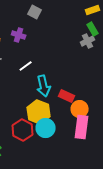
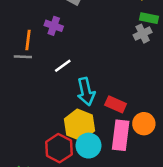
green rectangle: (93, 29) -> (149, 18), turned -48
orange circle: (80, 109) -> (144, 124), moved
pink rectangle: (82, 127) -> (121, 135), moved

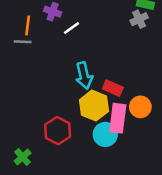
white line: (63, 66) -> (71, 28), moved
yellow hexagon: (79, 125) -> (94, 106), moved
cyan circle: (89, 146) -> (105, 134), moved

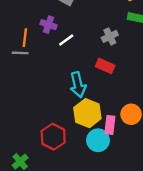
gray cross: (139, 19) -> (110, 36), moved
red rectangle: (113, 88) -> (105, 66), moved
pink rectangle: (118, 118) -> (110, 125), size x0.7

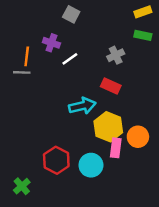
cyan arrow: (78, 85) -> (82, 106), turned -90
yellow hexagon: (87, 113) -> (108, 127), moved
cyan circle: (98, 140) -> (91, 165), moved

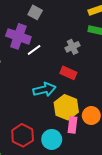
purple cross: (51, 43) -> (18, 36), size x1.6

